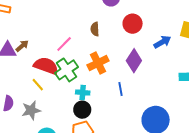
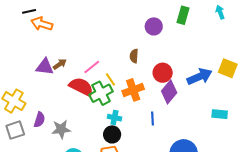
red circle: (133, 24) -> (163, 73), moved
blue arrow: (162, 42) -> (200, 77), size x1.4
pink line: (64, 44) -> (92, 67), moved
yellow line: (38, 85) -> (110, 79), moved

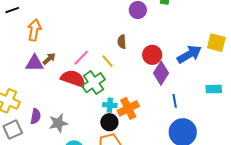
orange arrow: (42, 24) -> (34, 30), moved, turned 90
yellow line: (110, 79) -> (108, 61), moved
orange cross: (133, 90) -> (128, 108), moved
blue line: (152, 118) -> (175, 101), moved

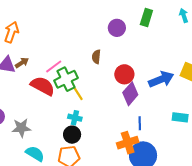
yellow line: (108, 61) -> (78, 94), moved
green cross: (94, 83) -> (66, 79), moved
orange cross: (128, 108) -> (128, 143), moved

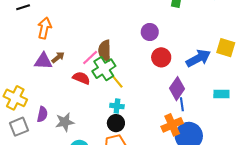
purple circle: (117, 28) -> (150, 32), moved
brown semicircle: (96, 57) -> (105, 51), moved, size x1.5
red semicircle: (43, 86) -> (81, 78), size x0.7
purple diamond: (130, 94) -> (177, 89), moved

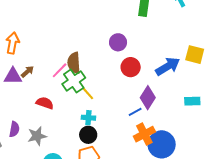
red semicircle: (81, 78) -> (45, 103), moved
blue line: (182, 104) -> (135, 112), moved, turned 72

